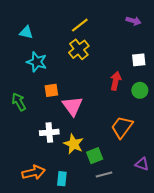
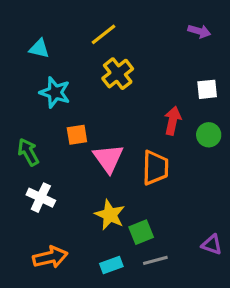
yellow line: (80, 25) -> (104, 34), moved
orange trapezoid: (122, 127) -> (155, 168), moved, turned 145
white cross: (49, 132) -> (41, 198), moved, turned 30
cyan rectangle: (62, 179) -> (111, 265), moved, turned 64

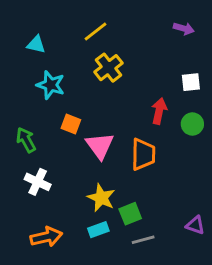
orange square: (77, 135) -> (71, 124), turned 30
cyan rectangle: (111, 265) -> (98, 230), moved

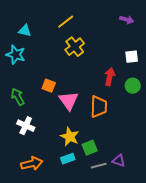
cyan star: (51, 85) -> (16, 55), moved
purple triangle: (195, 225) -> (119, 161), moved

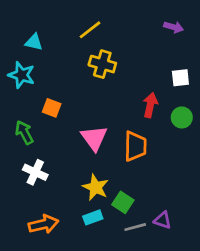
yellow cross: (75, 47) -> (102, 64), turned -36
orange square: (49, 86) -> (52, 108), moved
green square: (90, 148) -> (123, 202), turned -35

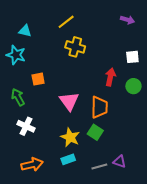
orange square: (52, 108) -> (38, 79), turned -32
green square: (123, 202) -> (95, 132), moved

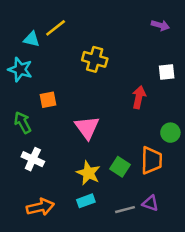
yellow line: (66, 22) -> (56, 28), moved
green circle: (133, 86) -> (170, 133), moved
orange trapezoid: (99, 107) -> (151, 160), moved

